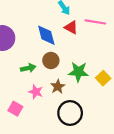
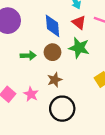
green star: (78, 72) -> (79, 48), moved
pink star: (36, 92) -> (31, 94), moved

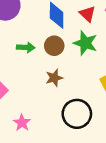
pink star: (31, 94) -> (22, 123), moved
black circle: (62, 109) -> (77, 114), moved

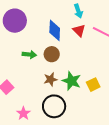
green star: (85, 43) -> (72, 81), moved
black circle: (77, 114) -> (54, 106), moved

